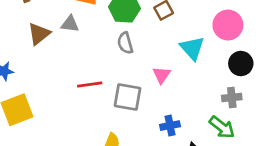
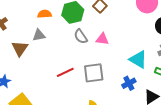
cyan triangle: (192, 48) -> (138, 59), moved
pink triangle: (162, 75) -> (102, 39), moved, turned -40

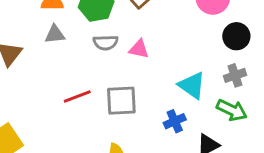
gray triangle: (39, 35) -> (55, 34), moved
gray semicircle: (81, 36) -> (106, 43), turned -63

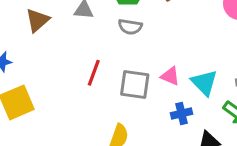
pink triangle: (139, 49) -> (170, 76), moved
red line: (77, 97) -> (94, 73), turned -60

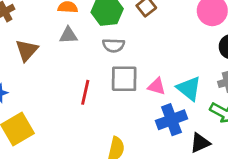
gray square: (135, 85) -> (124, 79), moved
blue cross: (181, 113) -> (171, 120), size x1.5

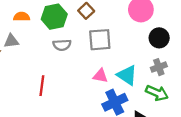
gray triangle: (68, 35) -> (11, 41), moved
gray square: (124, 79) -> (100, 40), moved

